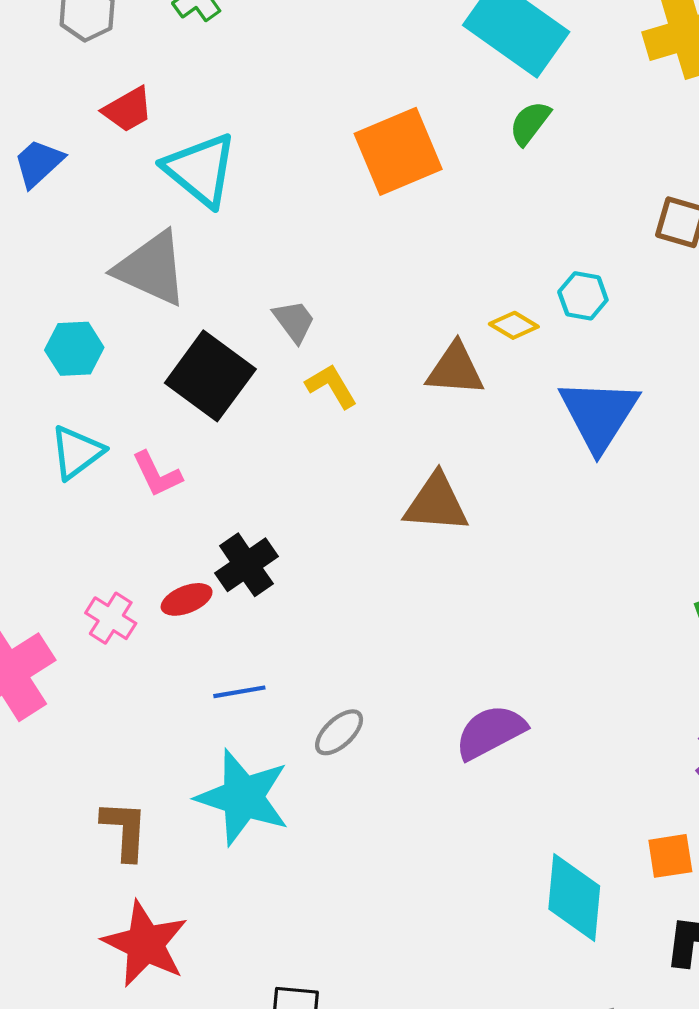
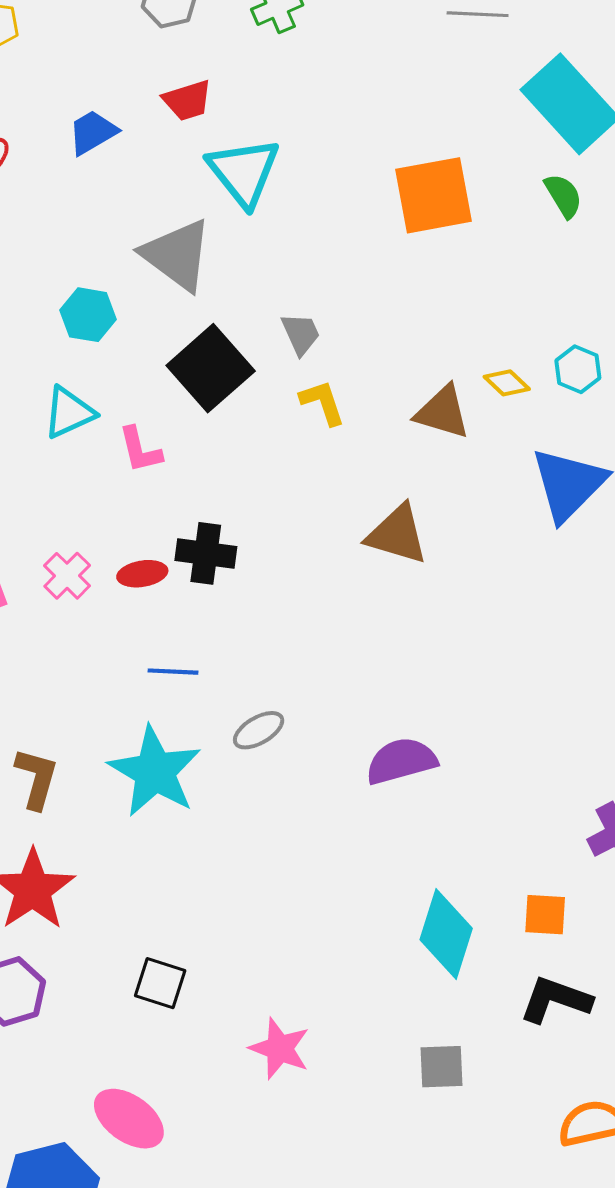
green semicircle: (530, 123) -> (563, 196), turned 99
black cross: (246, 565) -> (206, 553), turned 30

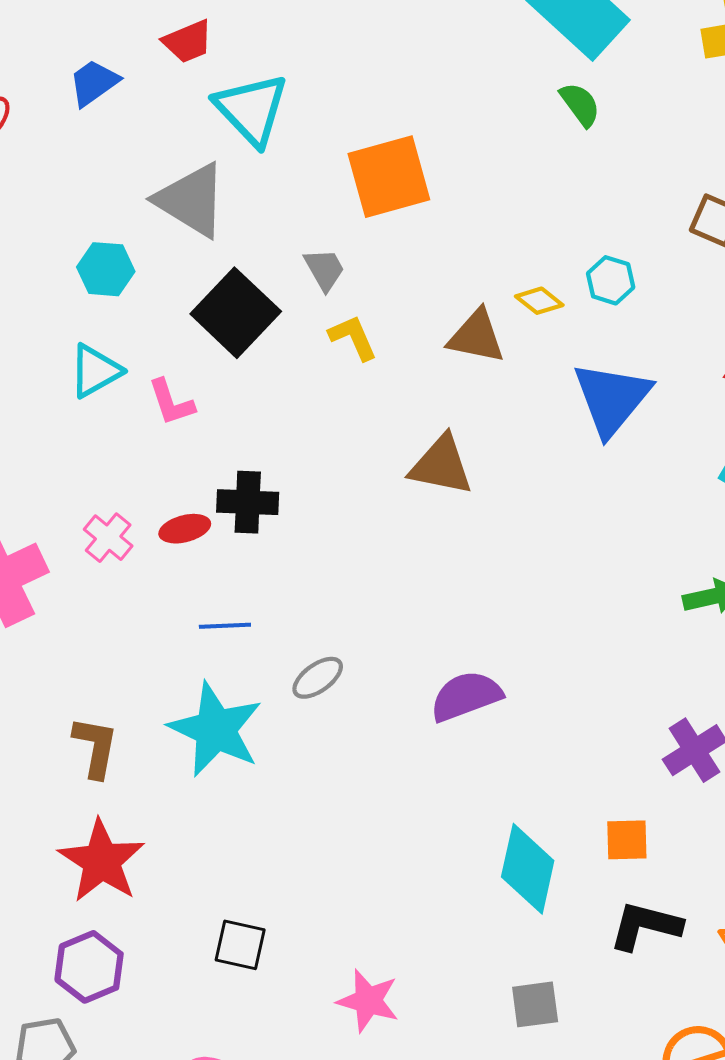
orange square: (434, 195) -> (389, 177), moved

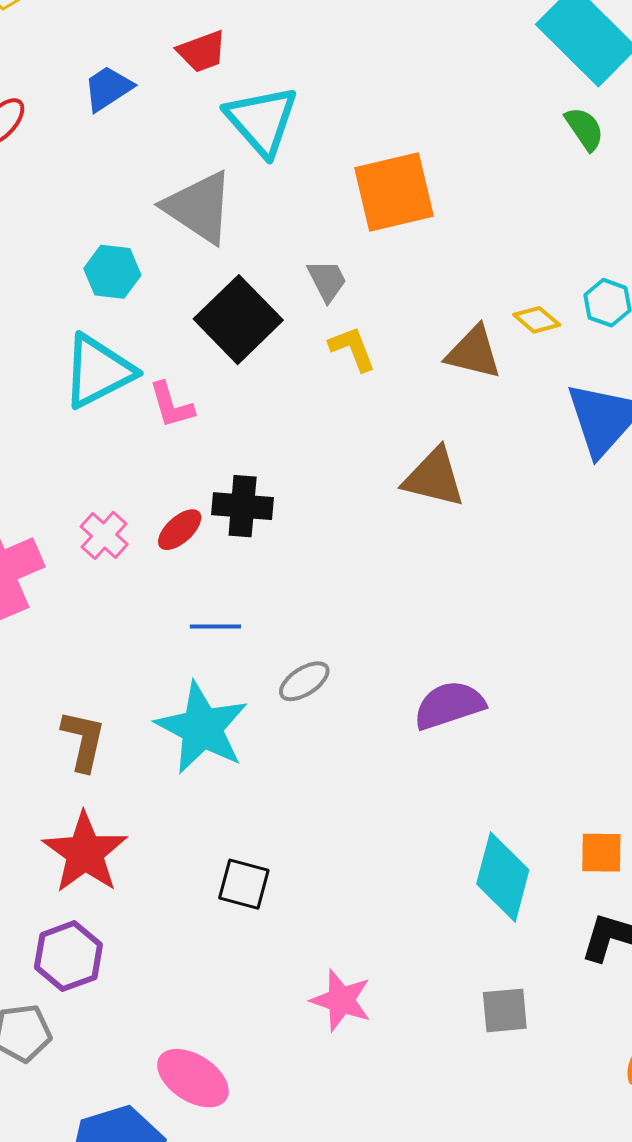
cyan triangle: (95, 371) -> (98, 371), size x1.4
red ellipse: (185, 529) -> (180, 530), turned -30
black square: (240, 945) -> (244, 884), moved

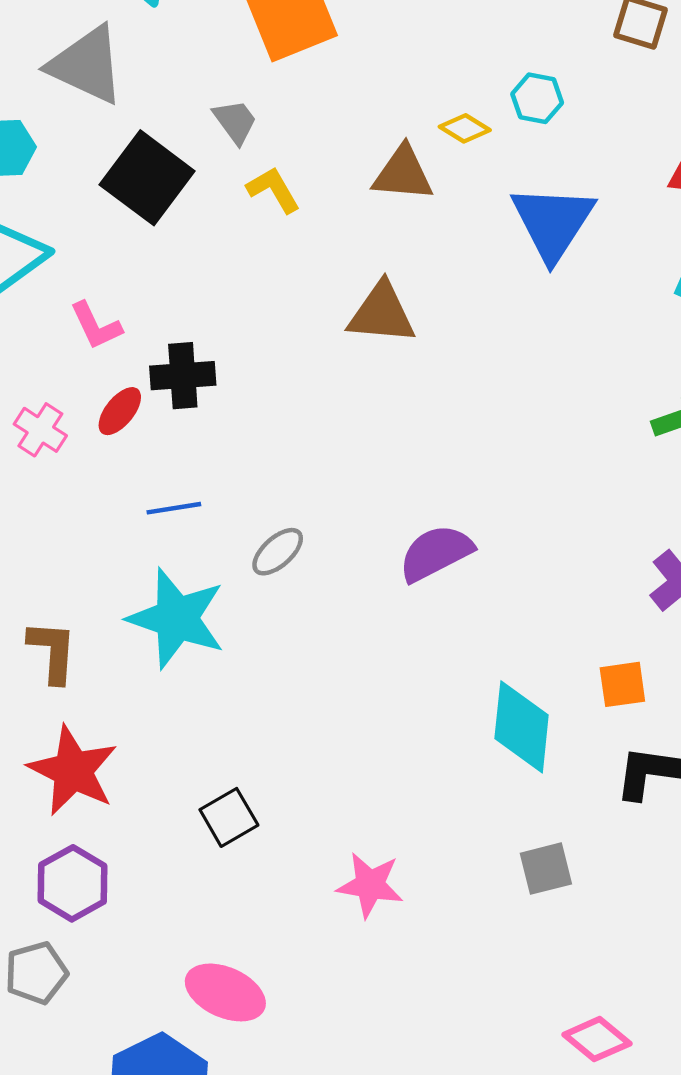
pink L-shape: (171, 405) -> (96, 326), moved
black square: (244, 884) -> (229, 817), moved, turned -36

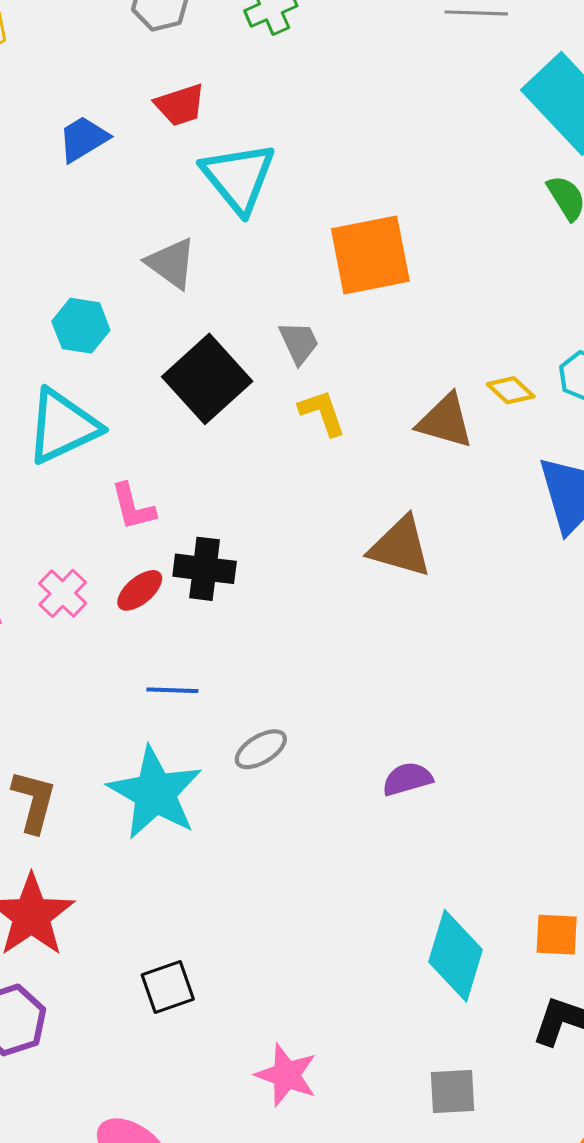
gray triangle: (87, 65) -> (171, 263), size x0.7
purple semicircle: (436, 553) -> (407, 779), size x0.7

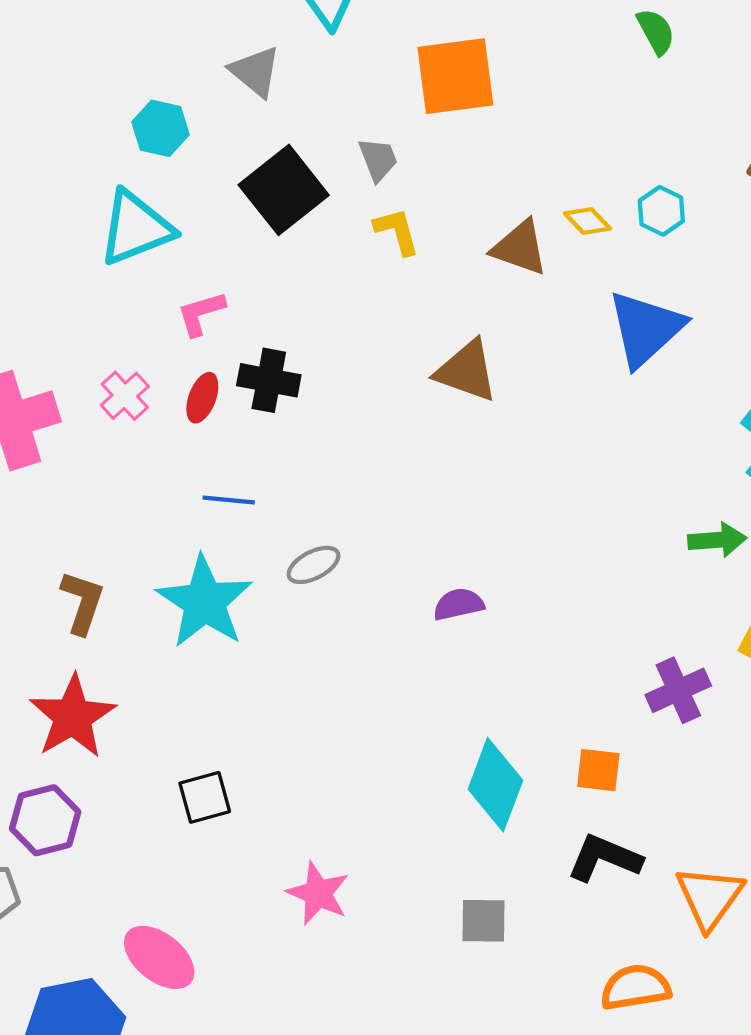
pink L-shape: (133, 507) -> (201, 313), turned 84
red ellipse: (140, 590) -> (202, 398), turned -33

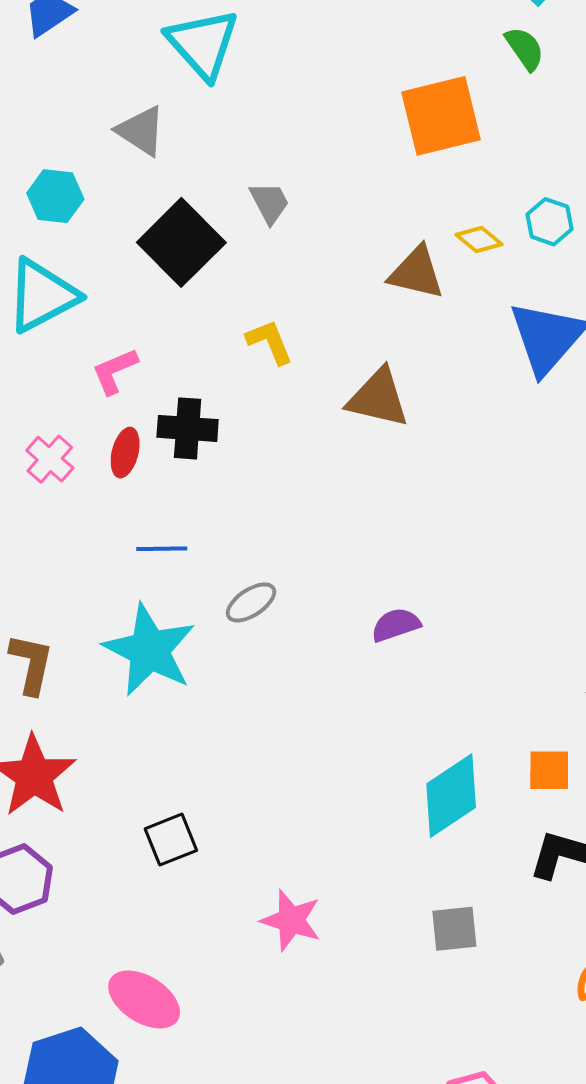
orange square: (455, 76) -> (441, 116), moved
yellow L-shape: (397, 231) -> (270, 342), moved
cyan diamond: (495, 785) -> (451, 796), turned 42

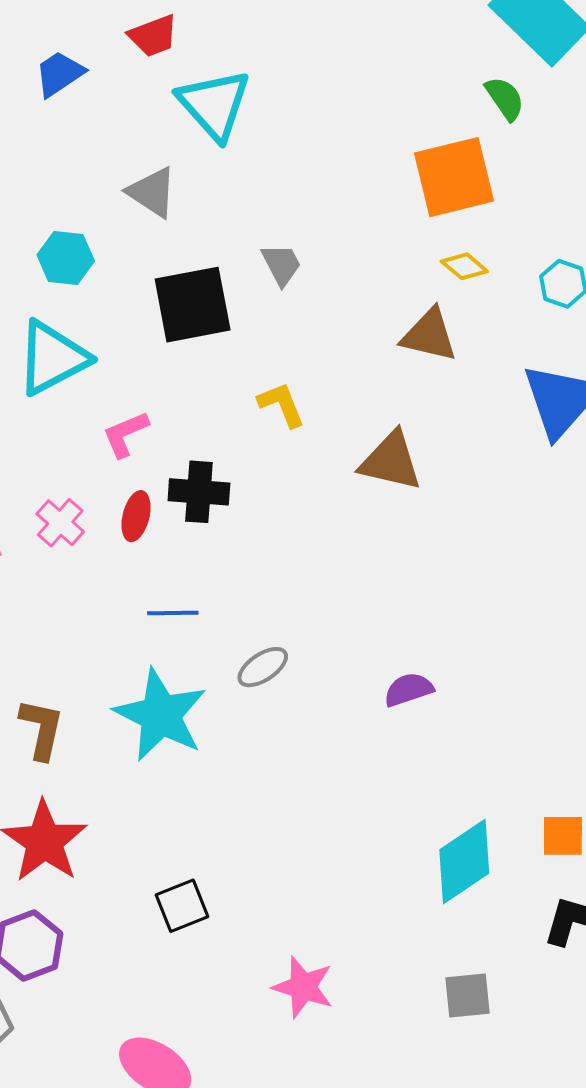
green semicircle: (525, 48) -> (505, 98), moved
yellow diamond: (479, 240) -> (464, 266), moved
black square: (181, 242) -> (193, 305), turned 34

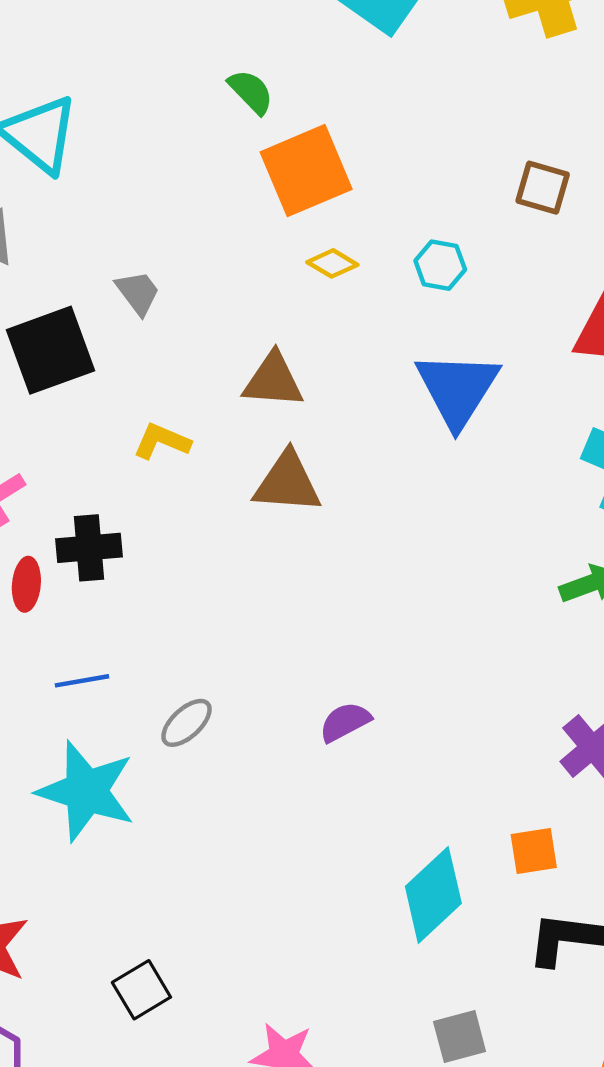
green semicircle: (505, 98) -> (251, 92), moved
brown triangle: (429, 335) -> (273, 380), moved
yellow L-shape: (282, 405) -> (162, 441), turned -36

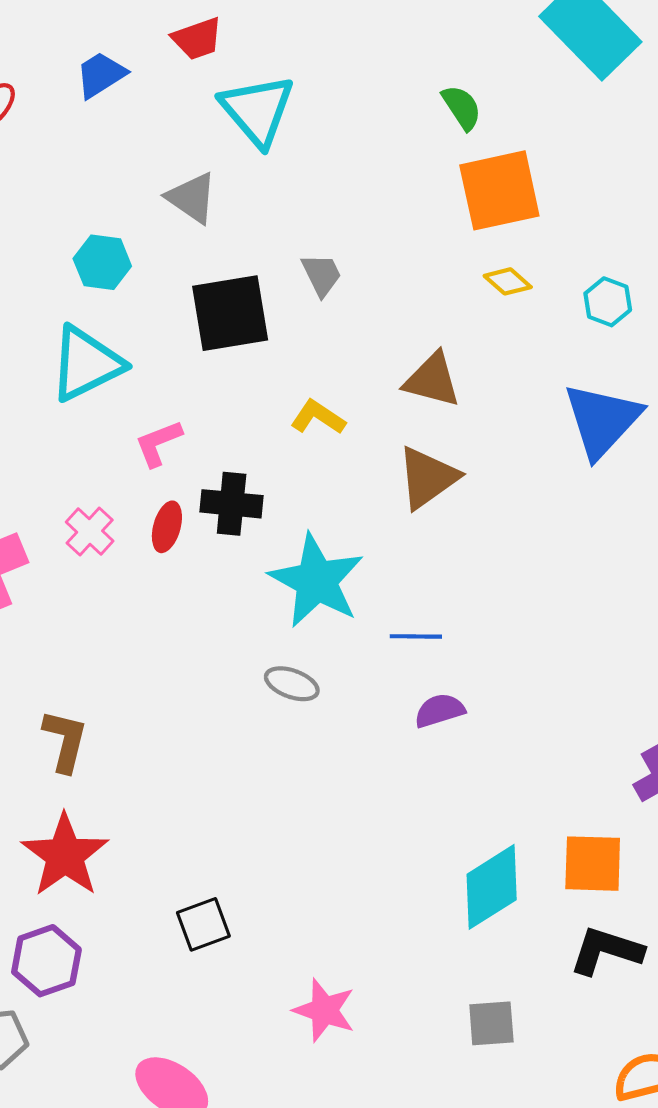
brown triangle: (287, 483) -> (428, 478), turned -50
blue line: (82, 681) -> (416, 636), moved
gray ellipse: (186, 723) -> (292, 684), turned 52
cyan star: (86, 791) -> (316, 581), moved
orange square: (534, 851) -> (593, 864), size x1.4

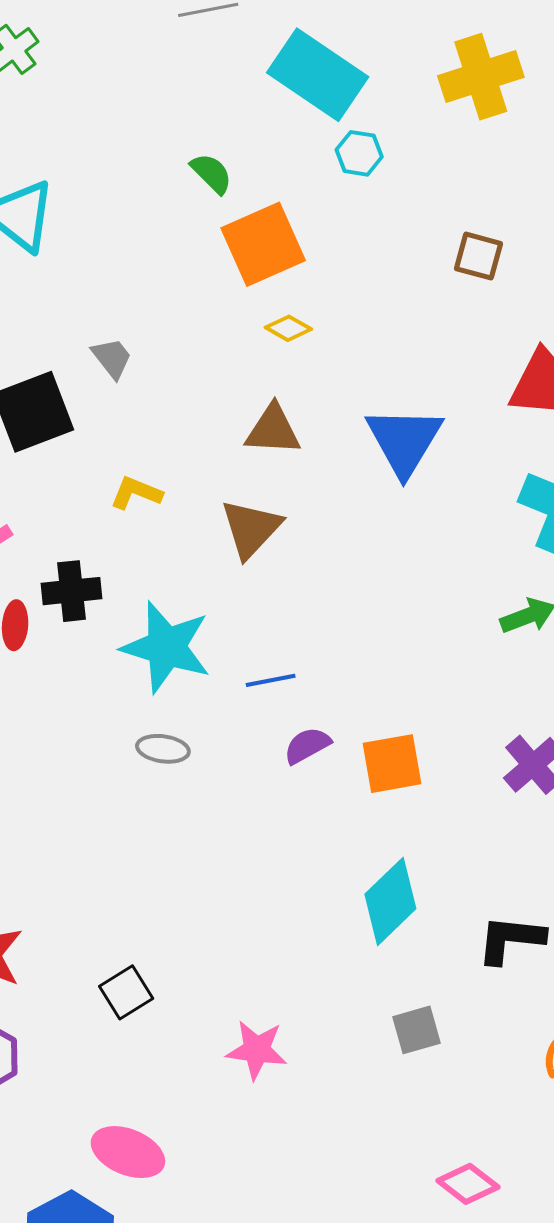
cyan hexagon: (608, 302) -> (359, 153), moved
brown triangle: (432, 380) -> (273, 430), moved
orange square: (593, 864) -> (392, 764), moved

